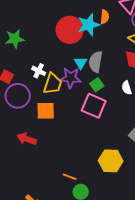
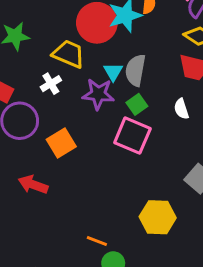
white cross: (39, 71) -> (51, 84), turned 32
yellow trapezoid: (53, 84) -> (69, 54), moved, turned -85
orange square: (46, 111) -> (61, 143), turned -30

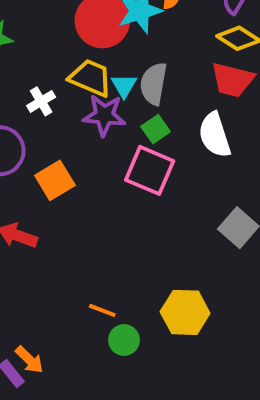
yellow trapezoid: (69, 54) -> (90, 78), moved
white semicircle: (181, 109) -> (215, 135), size x1.6
yellow hexagon: (158, 217) -> (185, 312), moved

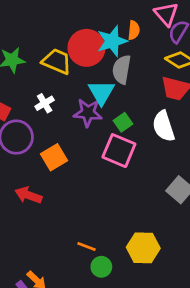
yellow trapezoid: (90, 78) -> (57, 61), moved
gray semicircle: (154, 84) -> (122, 69), moved
cyan triangle: (124, 86) -> (101, 92), size x1.5

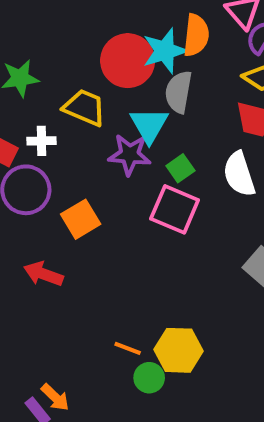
orange semicircle: (134, 30) -> (196, 35), size x1.5
yellow trapezoid: (57, 61) -> (85, 108), moved
white cross: (45, 103) -> (41, 141), moved, turned 30
yellow hexagon: (143, 248) -> (179, 350), moved

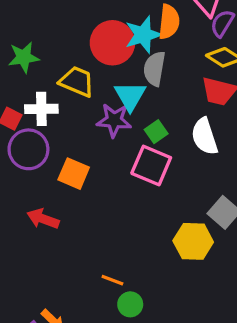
white cross: (41, 141) -> (41, 109), size x1.4
orange square: (81, 219) -> (74, 174), turned -36
yellow hexagon: (179, 350) -> (193, 241), moved

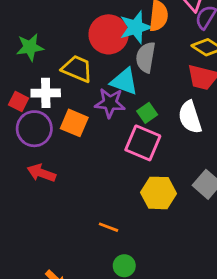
cyan triangle: (130, 96) -> (124, 82), turned -40
orange square: (74, 174) -> (74, 123), moved
red arrow: (43, 219) -> (41, 173), moved
yellow hexagon: (193, 241) -> (159, 193), moved
orange line: (112, 280) -> (109, 227), moved

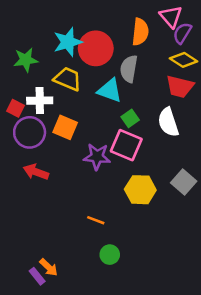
cyan star: (136, 27) -> (68, 42), moved
purple star: (110, 103) -> (97, 157), moved

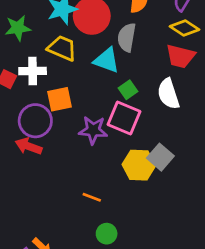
orange square: (65, 127) -> (59, 99), turned -35
purple circle: (30, 132) -> (35, 121), moved
gray square: (184, 182) -> (160, 157), moved

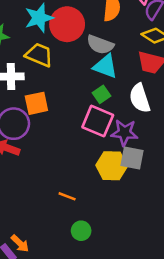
gray semicircle: (127, 37) -> (100, 45), turned -80
cyan triangle: (107, 60) -> (105, 66), moved
purple star: (93, 130) -> (124, 133), moved
gray square: (160, 157) -> (132, 158), turned -30

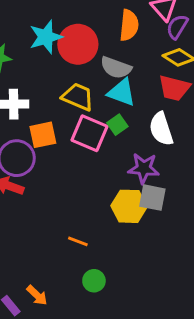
yellow trapezoid: (39, 55) -> (78, 97), moved
pink square: (98, 121) -> (90, 133), moved
orange arrow: (20, 243) -> (37, 295), moved

